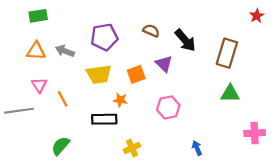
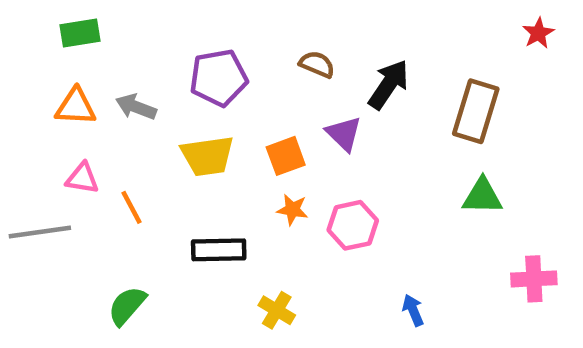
black arrow: (185, 40) -> (389, 84), turned -105
pink triangle: (39, 85) -> (82, 178), turned -49
orange star: (120, 100) -> (292, 210), moved
yellow cross: (132, 148) -> (277, 310), turned -35

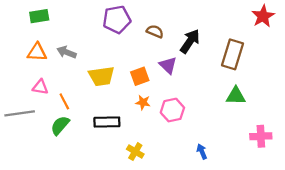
red star: (538, 33) -> (263, 16), size x1.5
purple pentagon: (219, 78) -> (117, 19), moved
green semicircle: (127, 306) -> (60, 125), moved

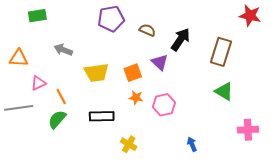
red star: (263, 16) -> (250, 16), turned -30
orange triangle: (37, 52) -> (19, 58), moved
pink triangle: (40, 87) -> (38, 83), turned -35
green triangle: (236, 96) -> (224, 91), turned 30

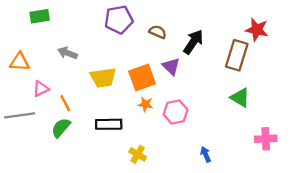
red star: (250, 16) -> (257, 30), moved
orange square: (133, 73) -> (142, 78), size x1.4

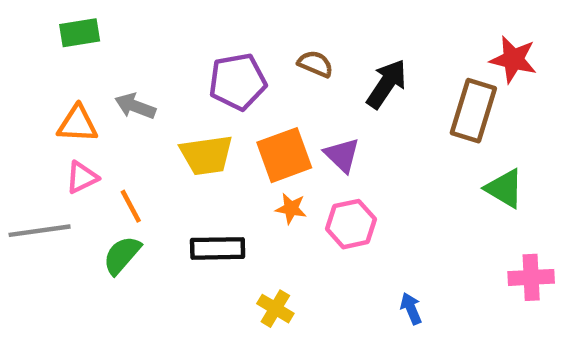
purple pentagon: (119, 20) -> (238, 82), moved
orange triangle: (20, 62) -> (77, 124), moved
purple triangle: (171, 66) -> (342, 155), moved
green triangle: (240, 98) -> (504, 188), moved

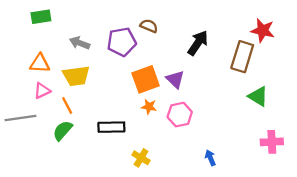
brown semicircle: (315, 64) -> (149, 26), moved
gray arrow: (135, 106) -> (80, 43), moved
yellow trapezoid: (206, 155) -> (76, 76), moved

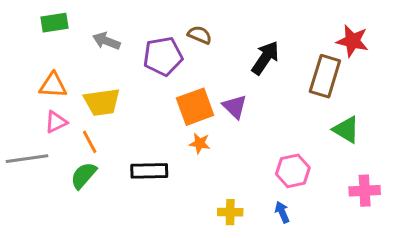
gray arrow: (80, 43) -> (106, 41), moved
pink hexagon: (180, 115) -> (293, 171), moved
yellow cross: (141, 158) -> (230, 212), moved, turned -30

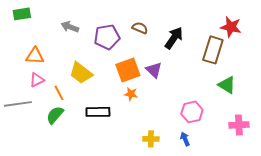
green rectangle: (54, 23) -> (22, 14), moved
brown semicircle: (200, 35) -> (140, 28), moved
yellow trapezoid: (102, 102) -> (81, 73), moved, turned 45

